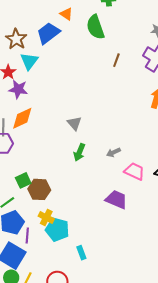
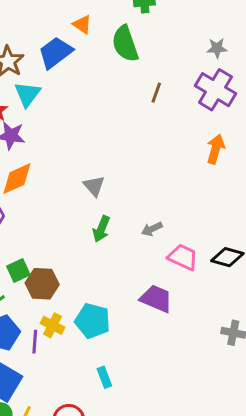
cyan pentagon: (57, 230) -> (93, 321), moved
purple line: (27, 236) -> (35, 342), moved

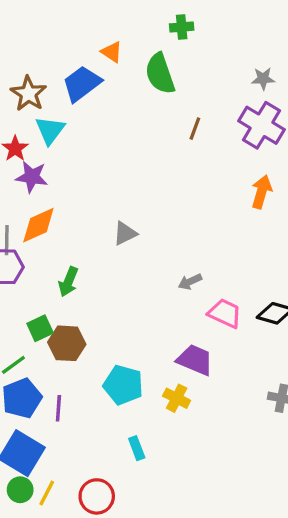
gray triangle: (94, 186) -> (125, 233), turned 45
green arrow: (101, 229) -> (68, 282), moved
yellow cross: (52, 325) -> (177, 398), moved

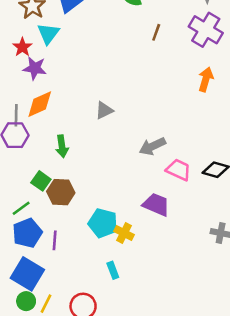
green arrow: (68, 282) -> (62, 146), turned -30
gray arrow: (190, 282) -> (152, 146), size x1.5
green square: (40, 328) -> (41, 181), turned -30
yellow cross: (177, 398) -> (124, 233), moved

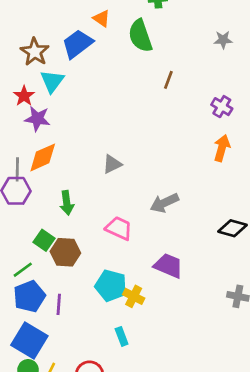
purple cross: (206, 30) -> (222, 107), moved, size x0.6
orange arrow: (206, 79) -> (222, 148), moved
pink trapezoid: (178, 170) -> (119, 228), moved

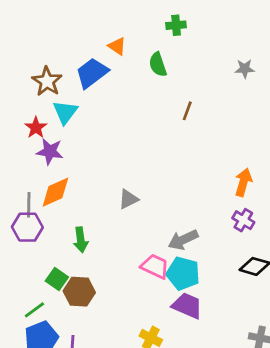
green semicircle: (140, 36) -> (158, 64), size x0.7
purple cross: (222, 107) -> (243, 220), moved
pink trapezoid: (119, 228) -> (155, 266), moved
cyan pentagon: (111, 286) -> (183, 273), moved

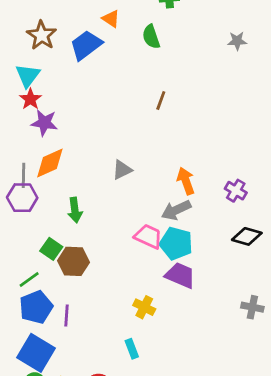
brown star: (47, 81) -> (42, 35), moved
brown line: (187, 111) -> (161, 101), moved
cyan triangle: (65, 112) -> (28, 76), moved
orange arrow: (243, 182) -> (186, 181), moved, turned -36

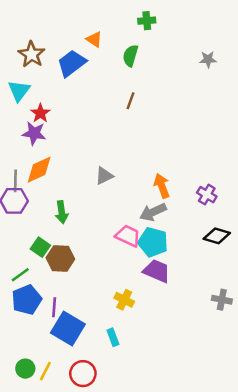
green semicircle: (151, 37) -> (130, 56), turned 35
red star: (30, 99) -> (40, 113), moved
brown line: (161, 101) -> (130, 101), moved
blue square: (36, 353) -> (68, 328), moved

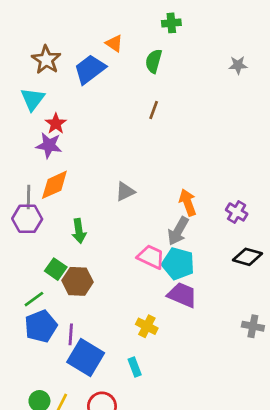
gray arrow: (153, 212) -> (178, 231), turned -36

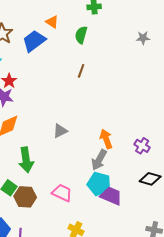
green arrow: (79, 231) -> (26, 160), size x1.4
pink trapezoid: (151, 257) -> (62, 193), moved
purple trapezoid: (182, 295) -> (111, 196), moved

